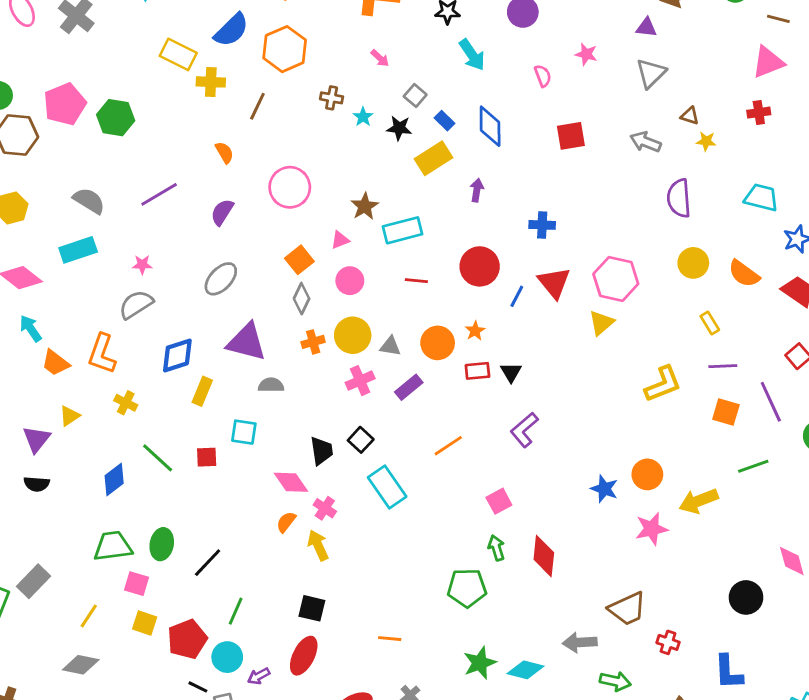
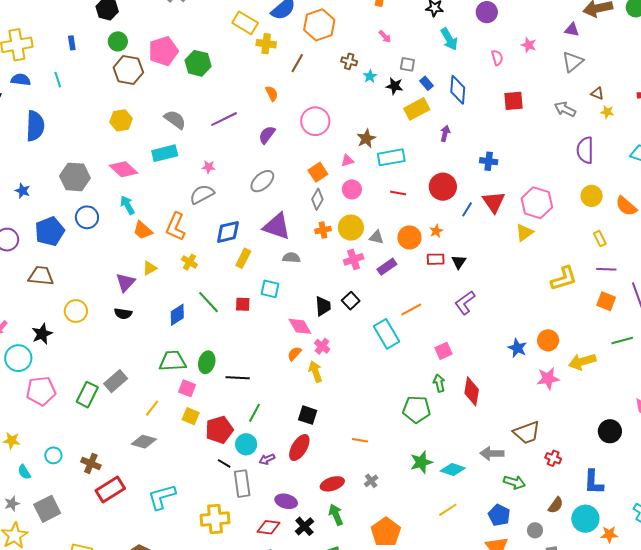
gray square: (415, 96) -> (407, 64), turned -35
cyan rectangle: (387, 487) -> (386, 334), moved
black line: (208, 563) -> (238, 378), turned 45

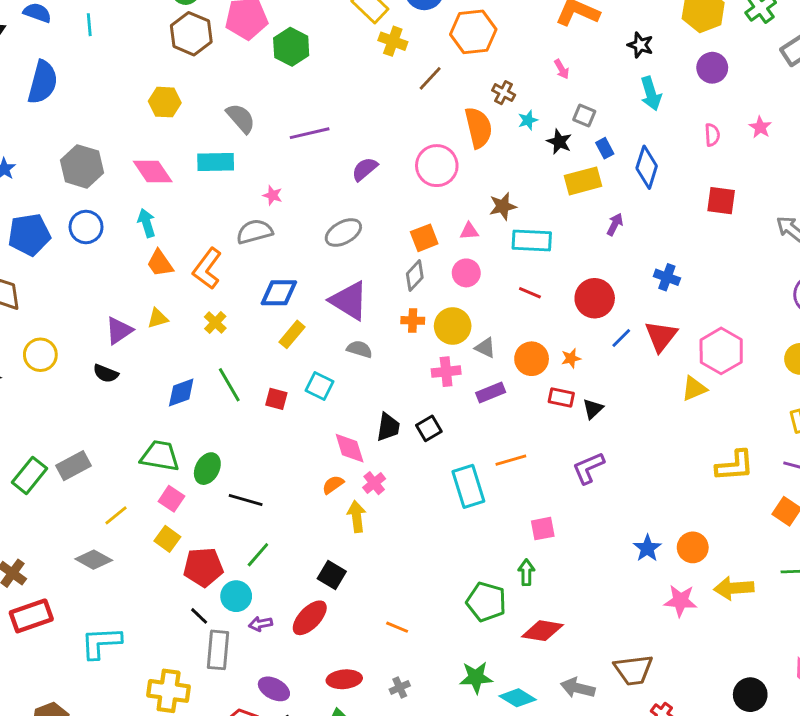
orange semicircle: (272, 93) -> (478, 128), moved, size x1.8
red diamond: (472, 391) -> (542, 631), moved, turned 76

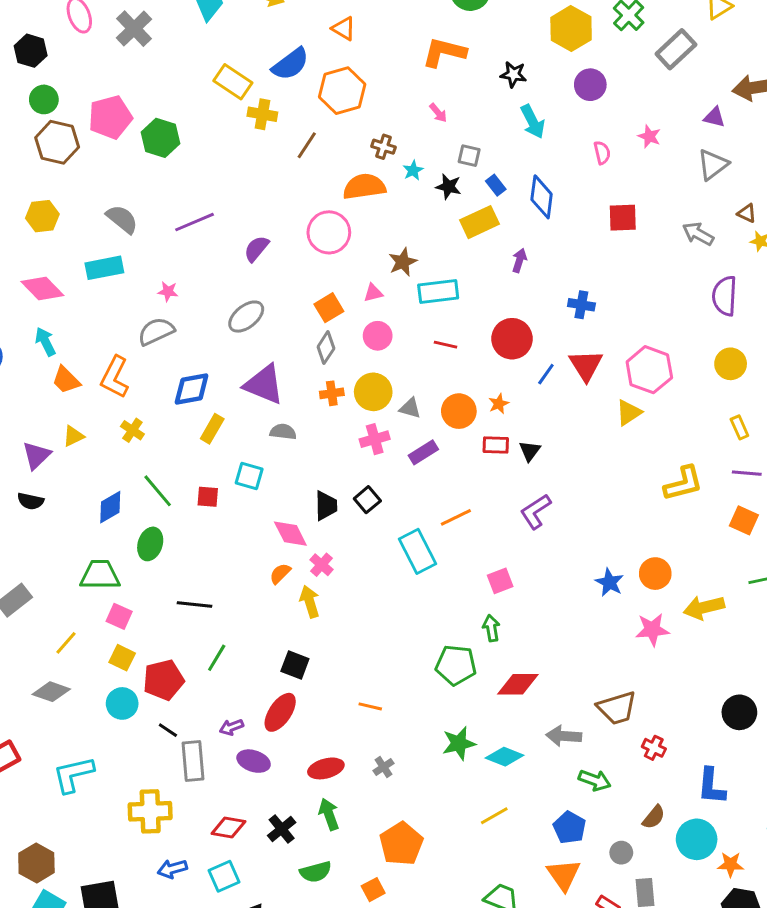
orange semicircle: (478, 128) -> (364, 187), turned -75
green ellipse: (207, 469) -> (150, 544), moved
cyan circle: (236, 596) -> (122, 703), moved
purple ellipse: (274, 689) -> (254, 761), moved

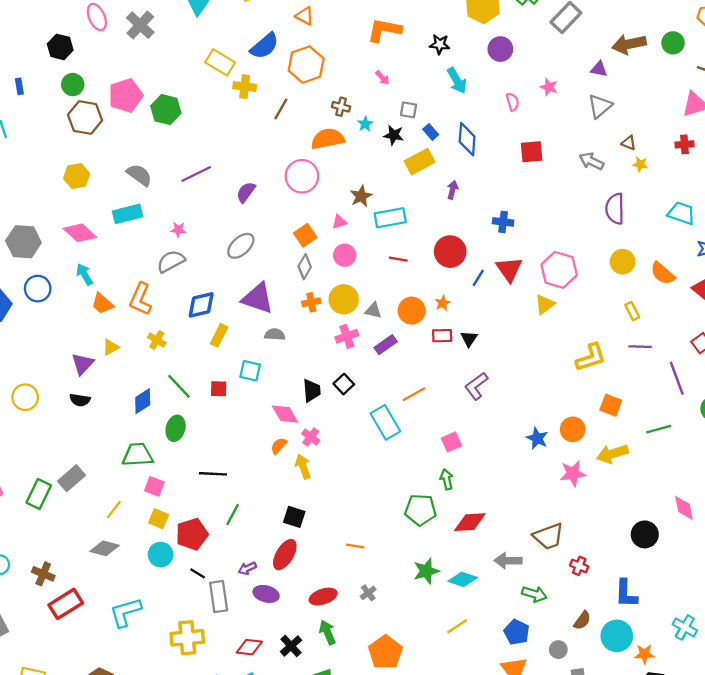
orange square: (744, 520) -> (611, 405), moved

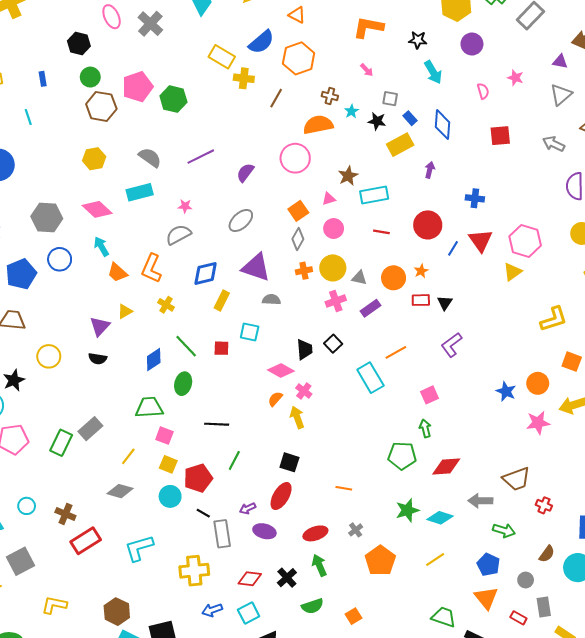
pink diamond: (285, 414) -> (281, 371), turned -30
orange pentagon: (385, 652) -> (380, 561), moved

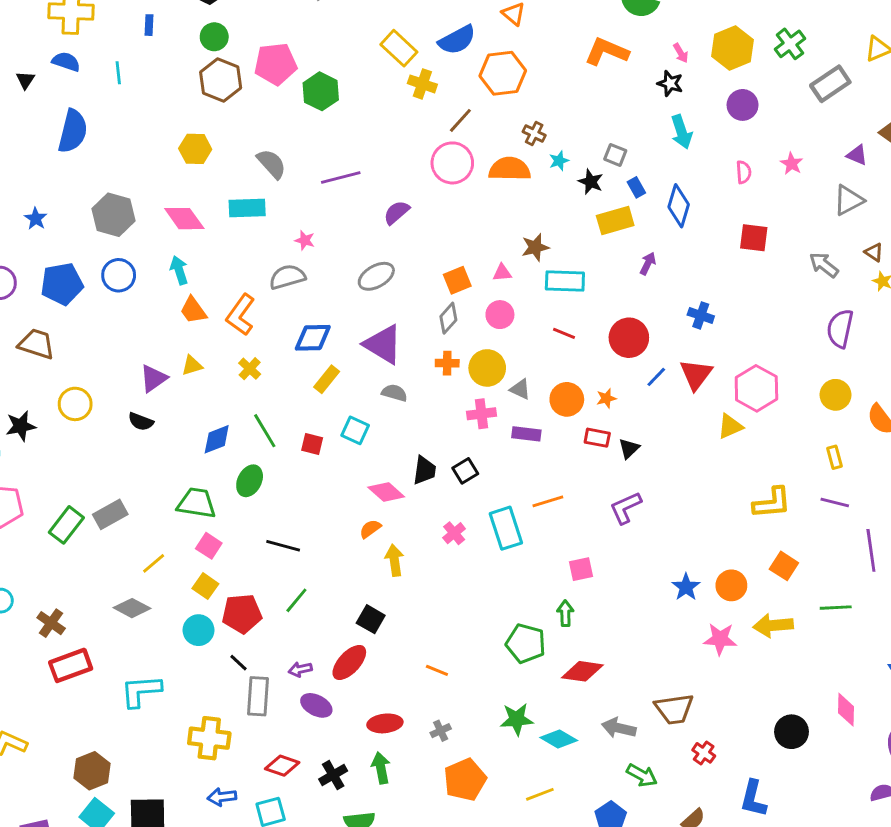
pink arrow: (367, 70) -> (681, 53), moved
pink circle: (295, 158) -> (452, 163), moved
purple rectangle: (370, 308) -> (526, 434), turned 30
pink cross: (304, 391) -> (454, 533), moved

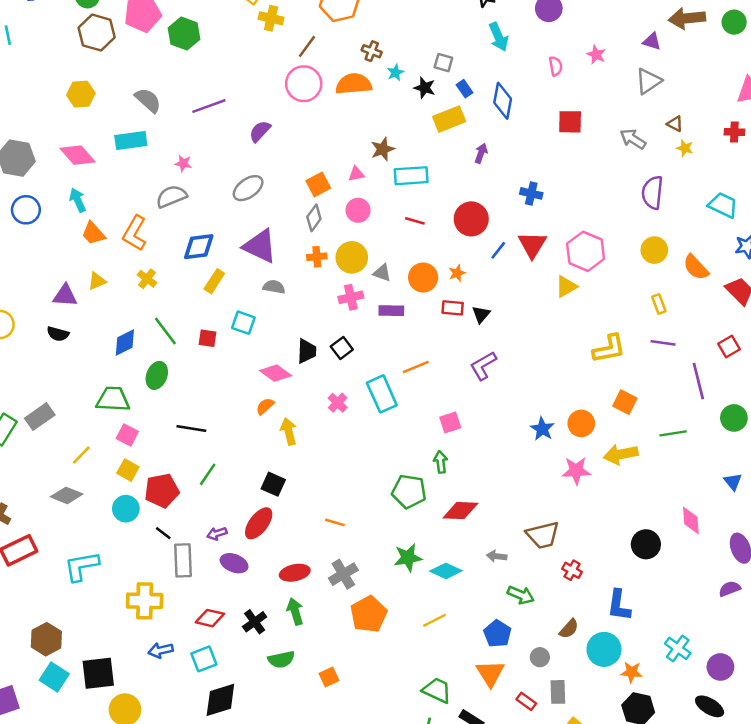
purple triangle: (153, 378) -> (65, 296), turned 45
gray arrow: (619, 728) -> (497, 556), size x0.7
gray cross: (441, 731) -> (343, 574), size x1.6

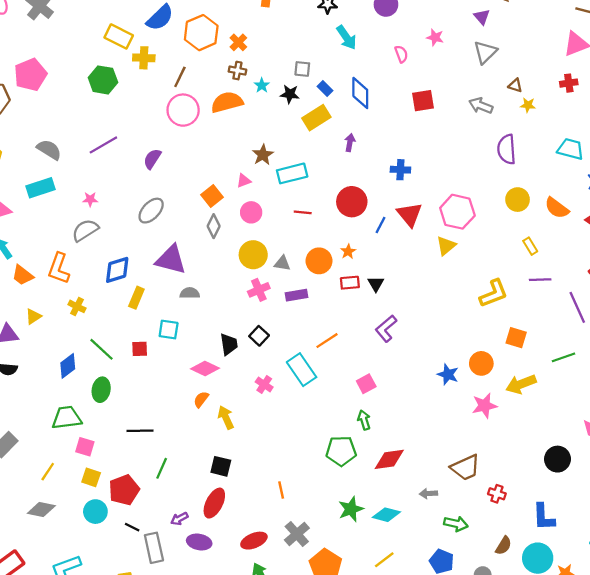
green hexagon: (184, 34) -> (103, 80), moved
purple triangle: (652, 41) -> (482, 17), turned 42
orange cross: (317, 257) -> (238, 42), moved, turned -30
orange line: (335, 522) -> (281, 490), turned 72

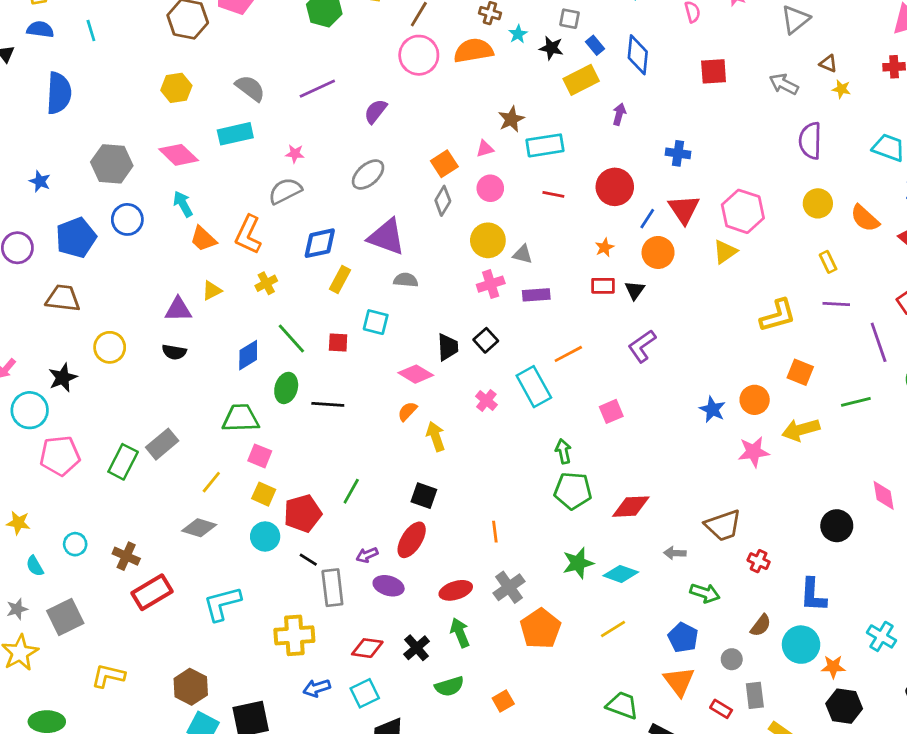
orange circle: (319, 261) -> (658, 252), moved
yellow cross: (77, 306) -> (266, 283), turned 30
green arrow: (364, 420) -> (563, 451), moved
black line: (140, 431) -> (328, 404), moved

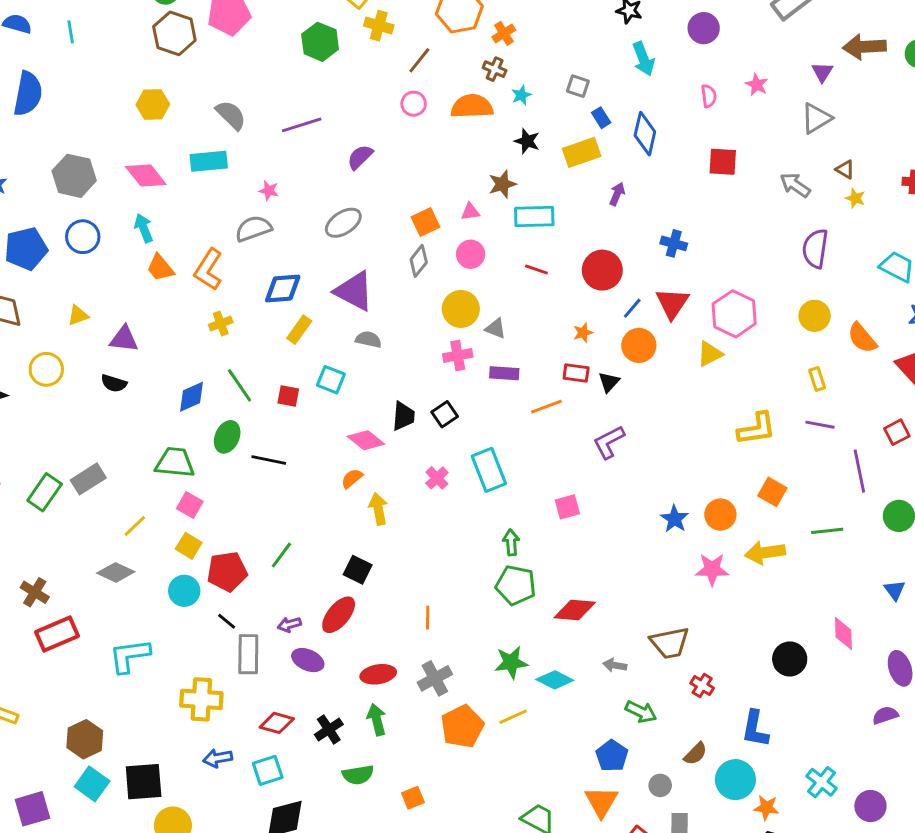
black star: (551, 48) -> (527, 141), moved
pink circle: (419, 55) -> (414, 104), size x0.6
yellow triangle: (212, 291) -> (78, 315), moved
orange line: (568, 354) -> (546, 407), moved
yellow line: (613, 629) -> (513, 717), moved

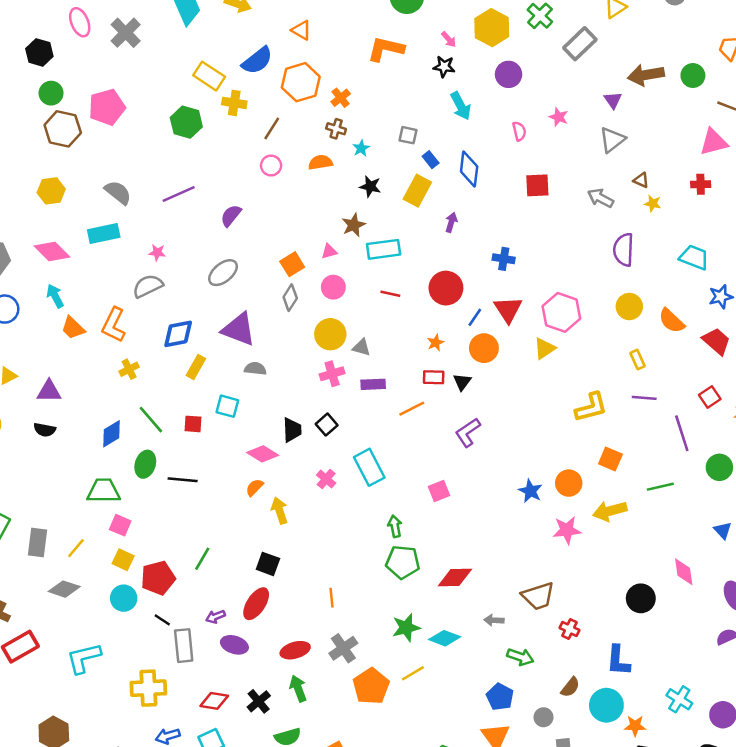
orange semicircle: (472, 106) -> (320, 162), size x0.7
yellow rectangle: (582, 152) -> (417, 191), turned -36
gray rectangle: (88, 479) -> (38, 542), moved, turned -44

